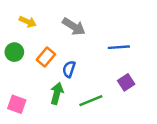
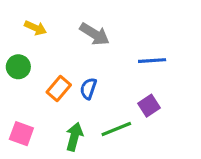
orange rectangle: (46, 57) -> (59, 89), moved
purple square: (126, 82) -> (149, 106), moved
green arrow: (57, 93) -> (74, 137), moved

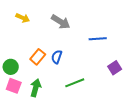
green circle: (18, 67) -> (11, 67), moved
purple square: (149, 106) -> (115, 68), moved
green arrow: (74, 137) -> (36, 88), moved

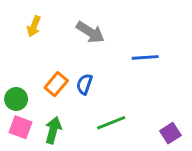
yellow arrow: (23, 18) -> (34, 26), turned 88
purple square: (115, 68) -> (170, 133), moved

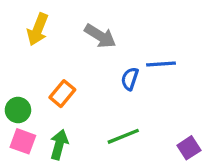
yellow arrow: (34, 26) -> (38, 29), size x1.4
blue semicircle: (84, 84) -> (130, 79), moved

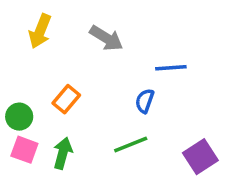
blue semicircle: (130, 79) -> (145, 101), moved
purple square: (189, 148) -> (200, 157), size x1.4

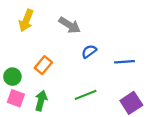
blue line: (171, 68) -> (124, 62), moved
blue semicircle: (145, 101) -> (89, 51), moved, turned 35

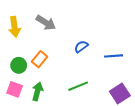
yellow arrow: (26, 21) -> (15, 27), moved, turned -30
gray arrow: (70, 25) -> (46, 23), moved
green circle: (12, 77) -> (19, 65), moved

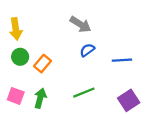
gray arrow: (46, 23) -> (81, 24), moved
green circle: (19, 65) -> (20, 57), moved

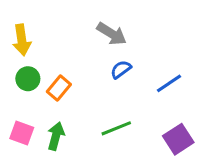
blue line: (122, 60) -> (169, 83), turned -30

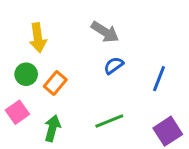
yellow arrow: (22, 40) -> (38, 38), moved
blue line: (169, 83) -> (159, 79), turned -35
pink square: (22, 133) -> (17, 112), moved, turned 35

